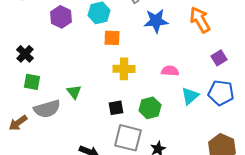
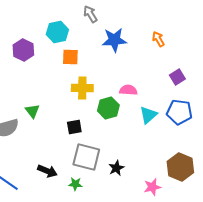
purple hexagon: (61, 17) -> (23, 50), moved
orange arrow: (200, 20) -> (158, 39), size x0.6
green hexagon: (150, 108) -> (108, 108), moved

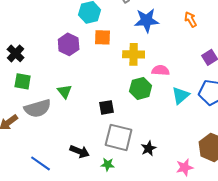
purple hexagon: (23, 50) -> (69, 44), moved
yellow cross: (82, 88) -> (134, 54), moved

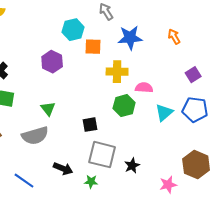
orange square: (103, 37) -> (93, 47), moved
gray semicircle: (38, 108) -> (35, 136), moved

